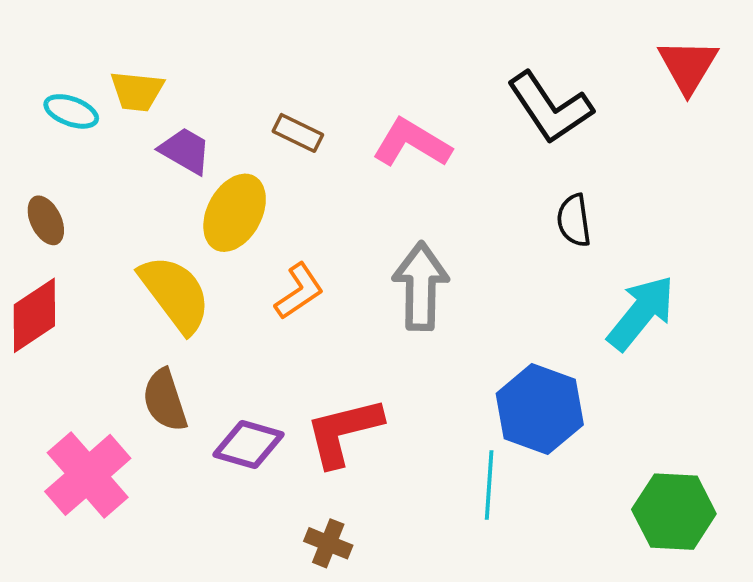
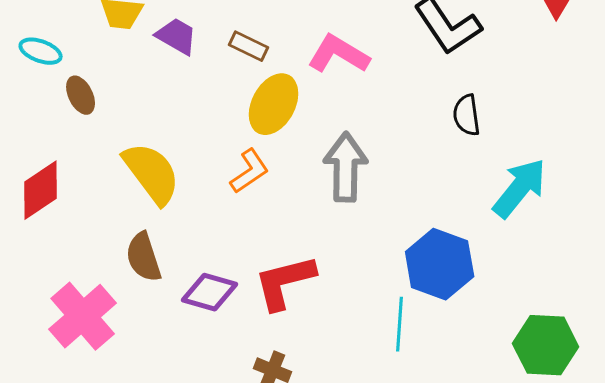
cyan ellipse: (71, 111) -> (41, 51), moved
purple trapezoid: (185, 151) -> (177, 36), moved
yellow ellipse: (235, 213) -> (274, 104), moved
brown ellipse: (46, 220) -> (81, 95), moved

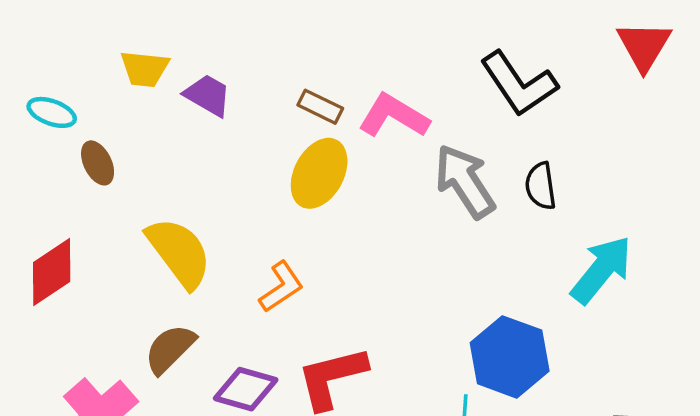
brown rectangle: (249, 46) -> (320, 107), moved
gray arrow: (346, 167) -> (465, 181), moved, turned -34
orange L-shape: (250, 171) -> (281, 287), moved
brown semicircle: (144, 257) -> (170, 349), turned 63

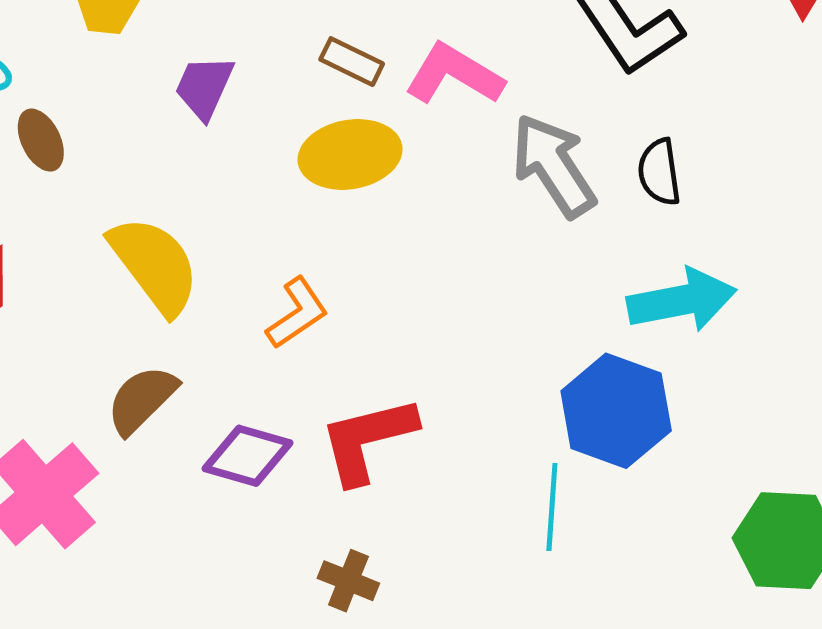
purple trapezoid: (208, 95) -> (204, 87), moved, turned -96
yellow ellipse: (319, 173) -> (350, 154), turned 52
cyan arrow: (601, 270) -> (682, 300), moved, turned 40

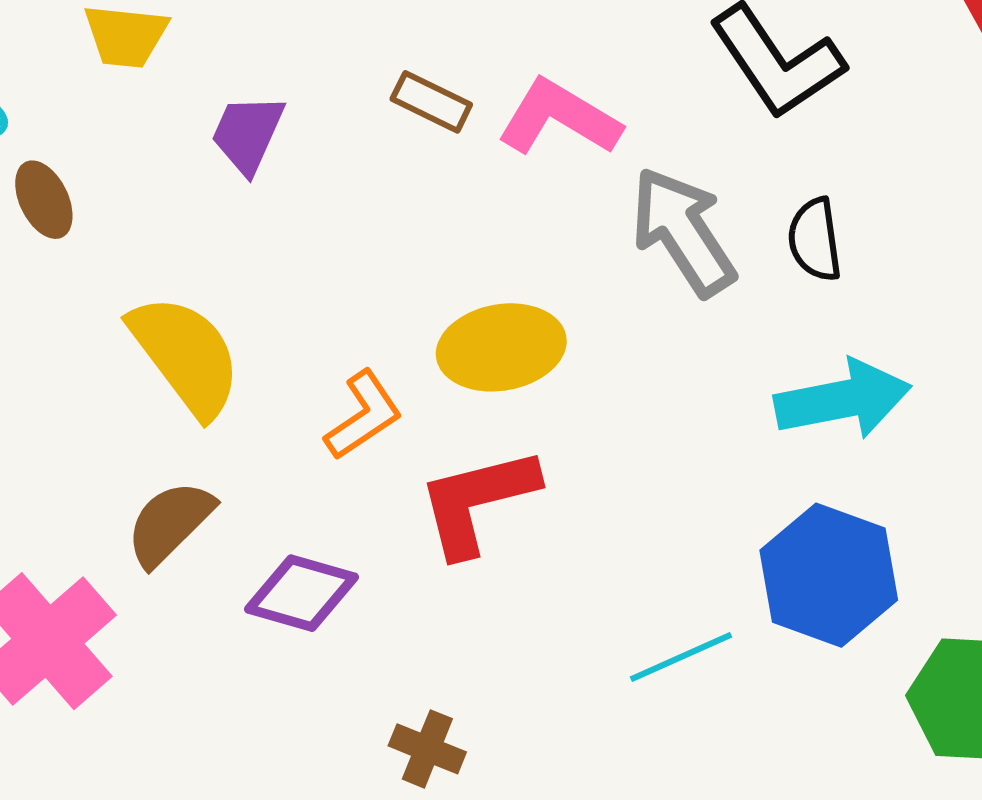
yellow ellipse: (350, 154) -> (501, 347), moved
blue hexagon: (616, 411) -> (829, 575), moved
red L-shape: (368, 440) -> (477, 501), moved
cyan line: (552, 507) -> (681, 657), turned 62

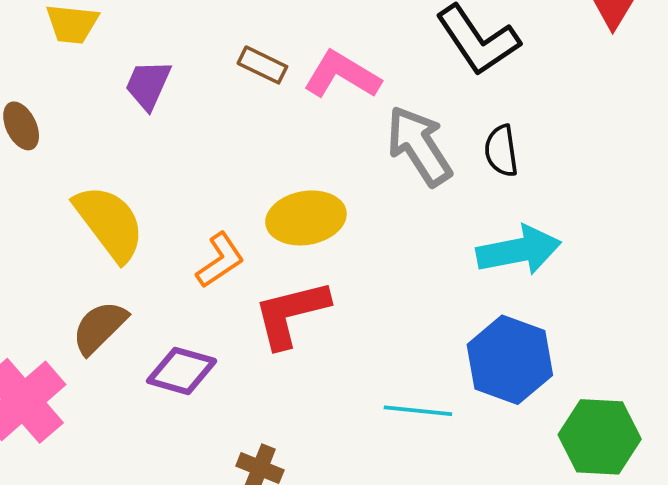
cyan line: (681, 657) -> (418, 411), turned 30

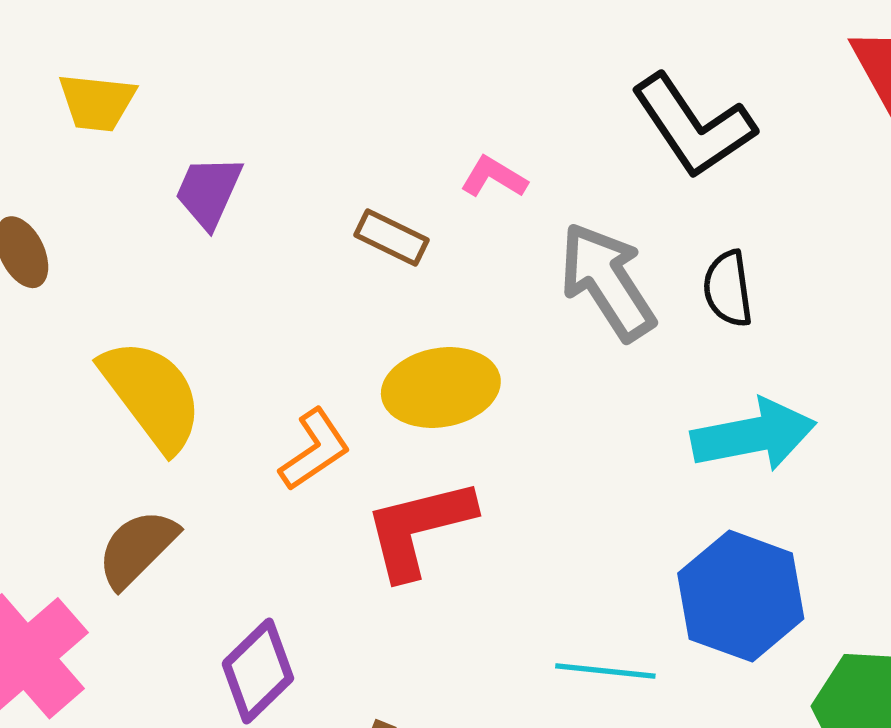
brown rectangle: (262, 65) -> (391, 238), moved
pink L-shape: (342, 75) -> (494, 177), size x0.6
purple diamond: (182, 371) -> (258, 671), moved, turned -60

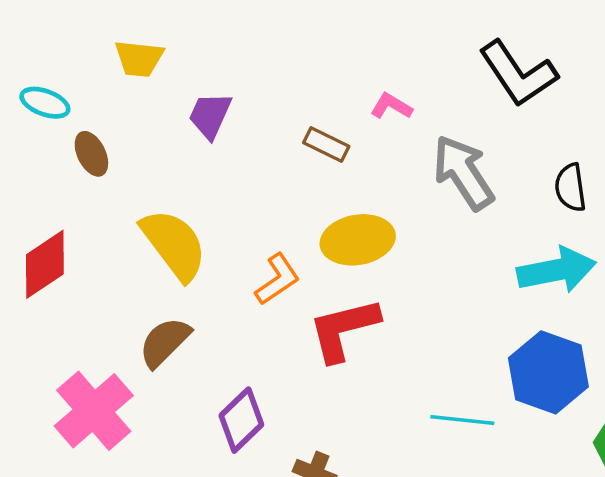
black semicircle: (728, 289) -> (570, 188), moved

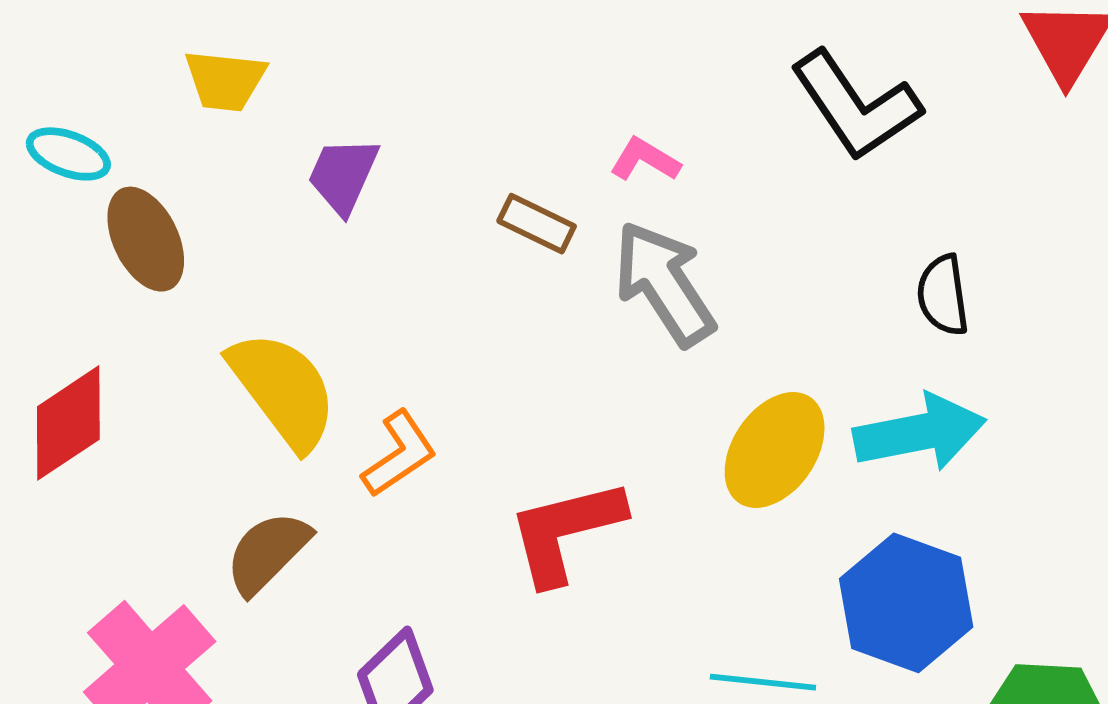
brown ellipse: (91, 154) -> (146, 239), size x1.4
gray arrow: (463, 172) -> (664, 284), moved
yellow ellipse: (358, 240) -> (775, 450), moved, turned -46
orange L-shape: (277, 279) -> (399, 454), moved

